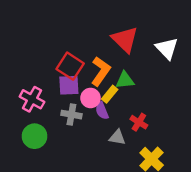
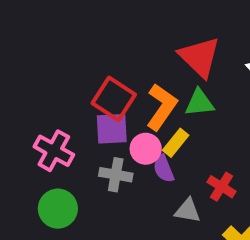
green triangle: (125, 80) -> (200, 103), moved

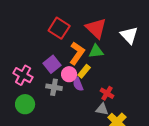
red square: (114, 99) -> (59, 28), moved
purple square: (112, 129) -> (52, 64), turned -36
gray triangle: (188, 211) -> (102, 109), moved

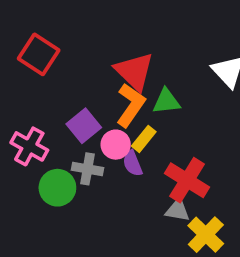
red square: (59, 28) -> (39, 54), moved
red triangle: (96, 28) -> (134, 71), moved
red cross: (107, 93) -> (187, 180), size x1.6
green circle: (25, 104) -> (57, 188), moved

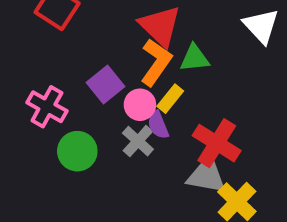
gray cross: (87, 169) -> (138, 141), moved, turned 32
gray triangle: (178, 210) -> (207, 175), size x1.5

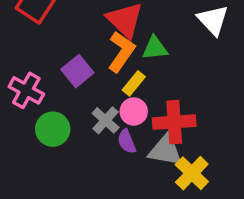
pink circle: (140, 105) -> (134, 112), moved
purple semicircle: (158, 125) -> (127, 141), moved
red cross: (217, 143) -> (174, 122), turned -36

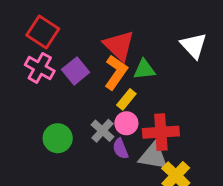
purple square: (77, 71) -> (76, 71), moved
pink cross: (26, 90) -> (40, 68), moved

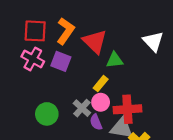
red square: (43, 32) -> (35, 31), turned -30
purple square: (76, 71) -> (61, 61), turned -30
orange L-shape: (116, 72) -> (66, 31), moved

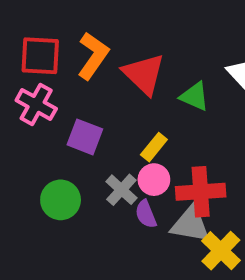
green triangle: (115, 60) -> (195, 96), moved, turned 30
purple square: (61, 61) -> (85, 137), moved

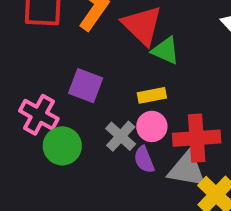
green triangle: (195, 96) -> (165, 51), moved
pink cross: (36, 104) -> (39, 115), moved
yellow rectangle: (154, 147) -> (152, 95), turned 40

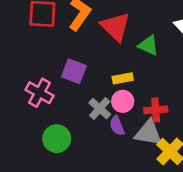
green triangle: (165, 51) -> (148, 45), moved
red cross: (197, 138) -> (156, 110), size x0.7
green circle: (62, 146) -> (57, 139), moved

